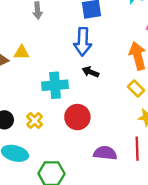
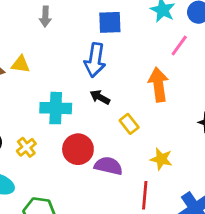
yellow rectangle: (136, 89) -> (129, 124), moved
purple semicircle: (105, 153) -> (108, 166), moved

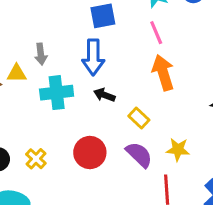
gray arrow: (45, 17) -> (41, 54), moved
pink line: (179, 46) -> (156, 33), moved, turned -50
cyan cross: (56, 108) -> (57, 93), moved
purple semicircle: (108, 166) -> (139, 155), moved, turned 40

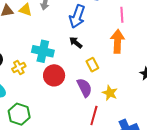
cyan cross: (57, 93) -> (43, 51), moved

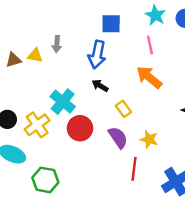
orange arrow: (118, 41) -> (149, 77), turned -45
cyan cross: (43, 51) -> (63, 102), turned 35
yellow cross: (19, 68) -> (37, 125), size x1.5

